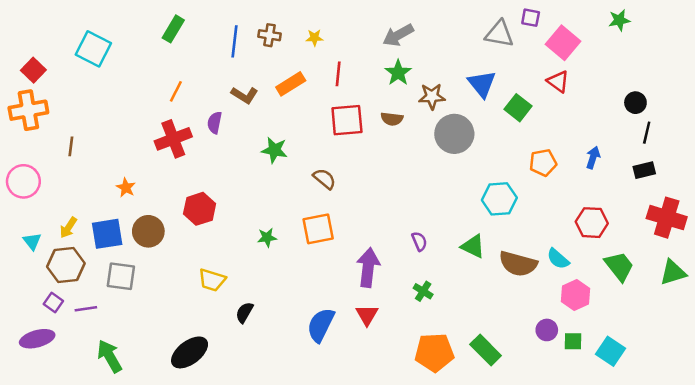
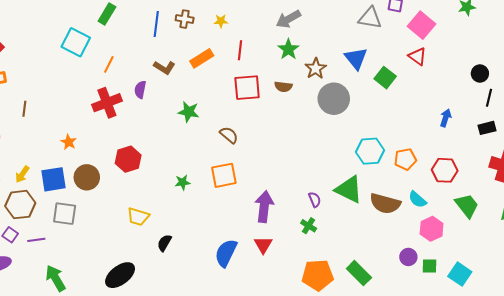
cyan square: (93, 49) -> (76, 42), moved
brown star: (432, 96) -> (316, 68), turned -30
orange pentagon: (543, 163) -> (405, 159), moved
purple semicircle: (419, 241) -> (315, 200), moved
green triangle: (473, 246) -> (349, 189), size x1.4

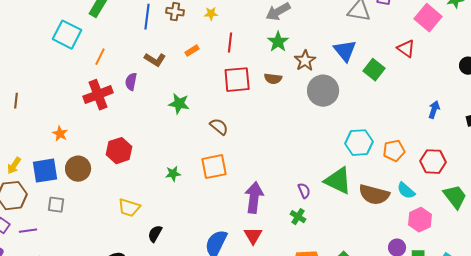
pink square: (421, 25) -> (428, 18), moved
orange rectangle: (202, 58) -> (192, 51), size x0.6
gray square: (65, 214) -> (56, 205), size x0.7

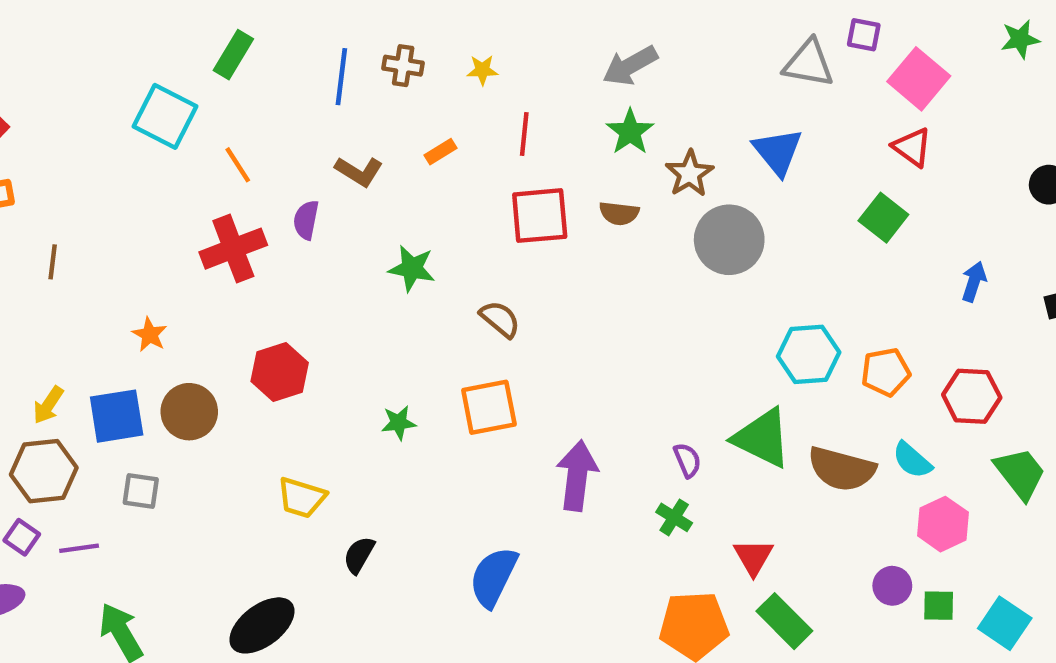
pink square: (428, 18) -> (919, 79), moved
orange line: (100, 57) -> (238, 165), turned -60
green square: (374, 70) -> (883, 218), moved
red triangle: (253, 236) -> (753, 557), moved

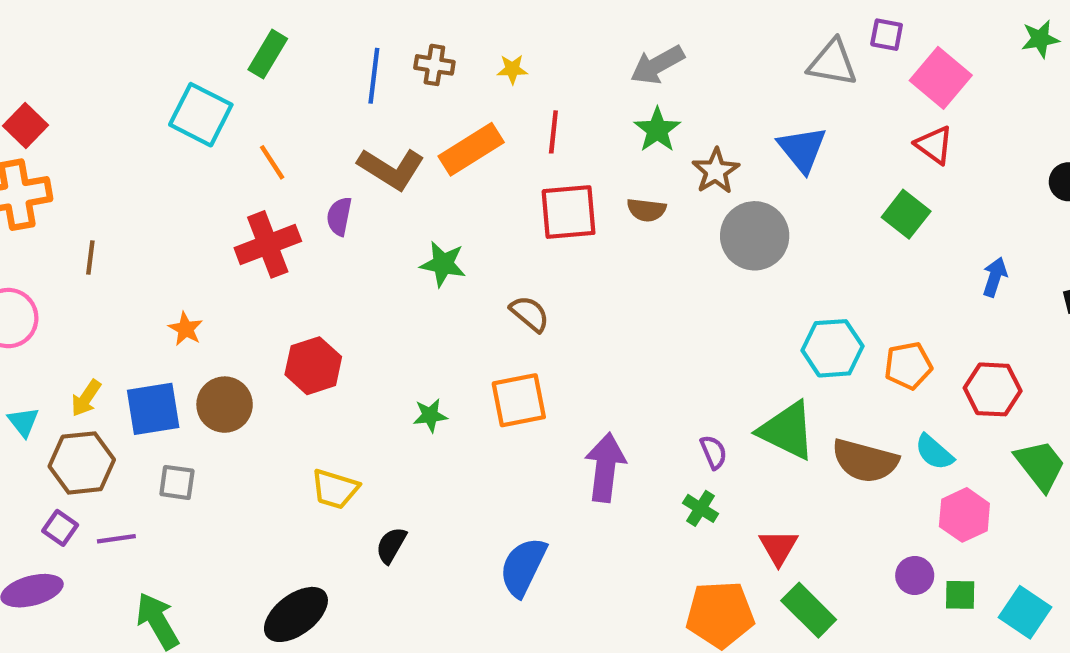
orange rectangle: (441, 152) -> (471, 149), size x2.0
brown L-shape: (359, 171) -> (391, 169), size x1.4

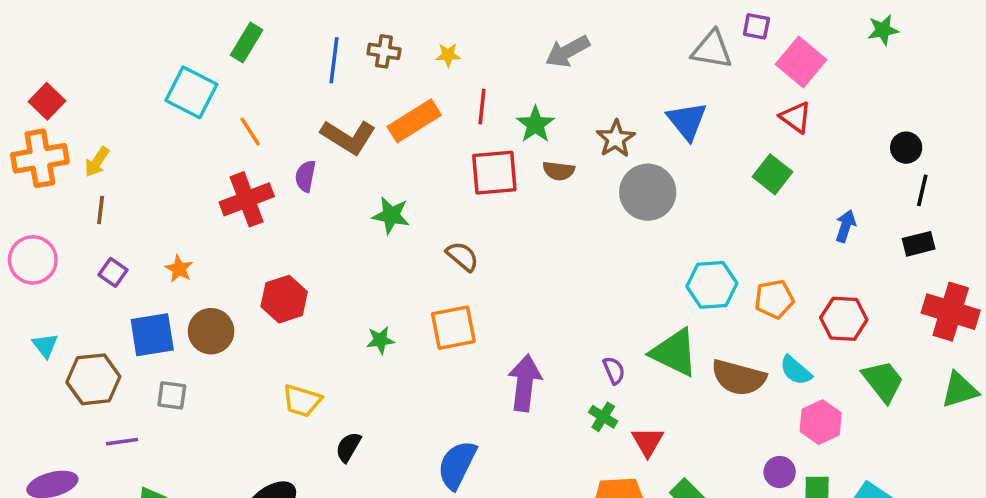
green star: (657, 130) -> (535, 124), moved
yellow arrow: (86, 398) -> (97, 162), moved
purple square: (60, 528) -> (113, 272), moved
red triangle: (778, 547) -> (648, 442), moved

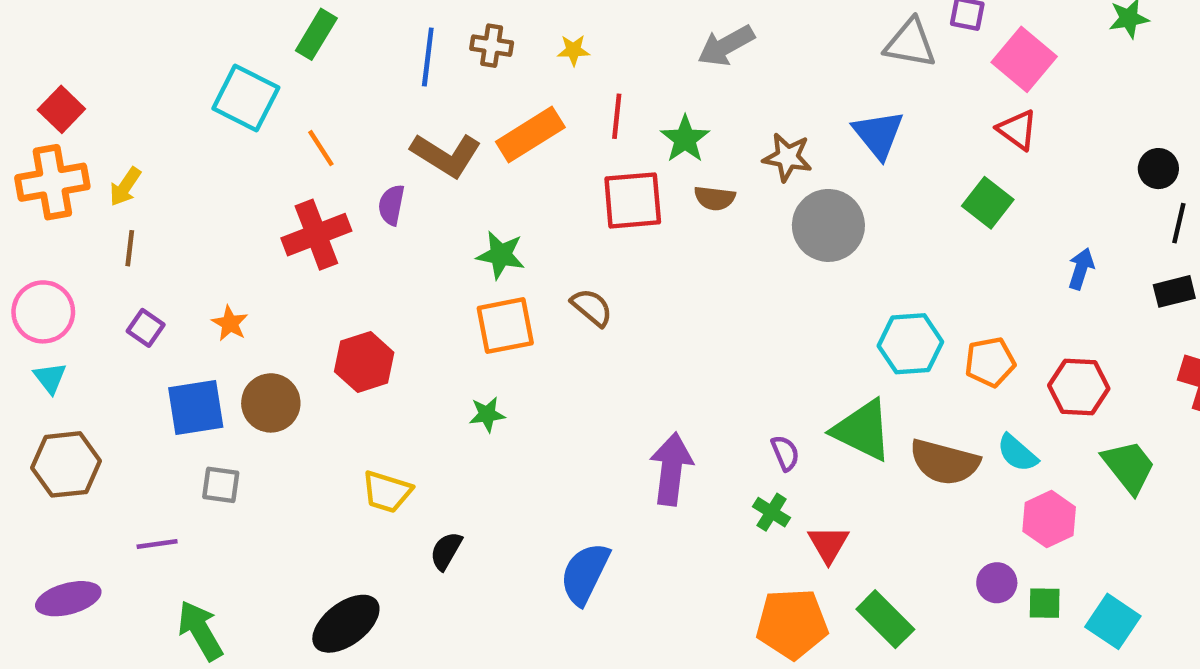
brown star: (616, 139) -> (787, 157), turned -30
orange square: (453, 328) -> (505, 326), moved
cyan triangle: (45, 345) -> (50, 378), moved
brown hexagon: (93, 379) -> (66, 464), moved

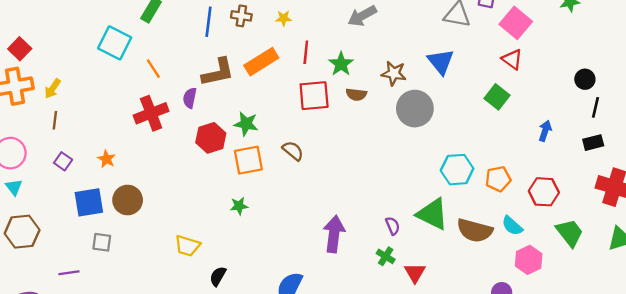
brown L-shape: (446, 155) -> (218, 72), turned -44
red hexagon: (364, 362) -> (211, 138), moved

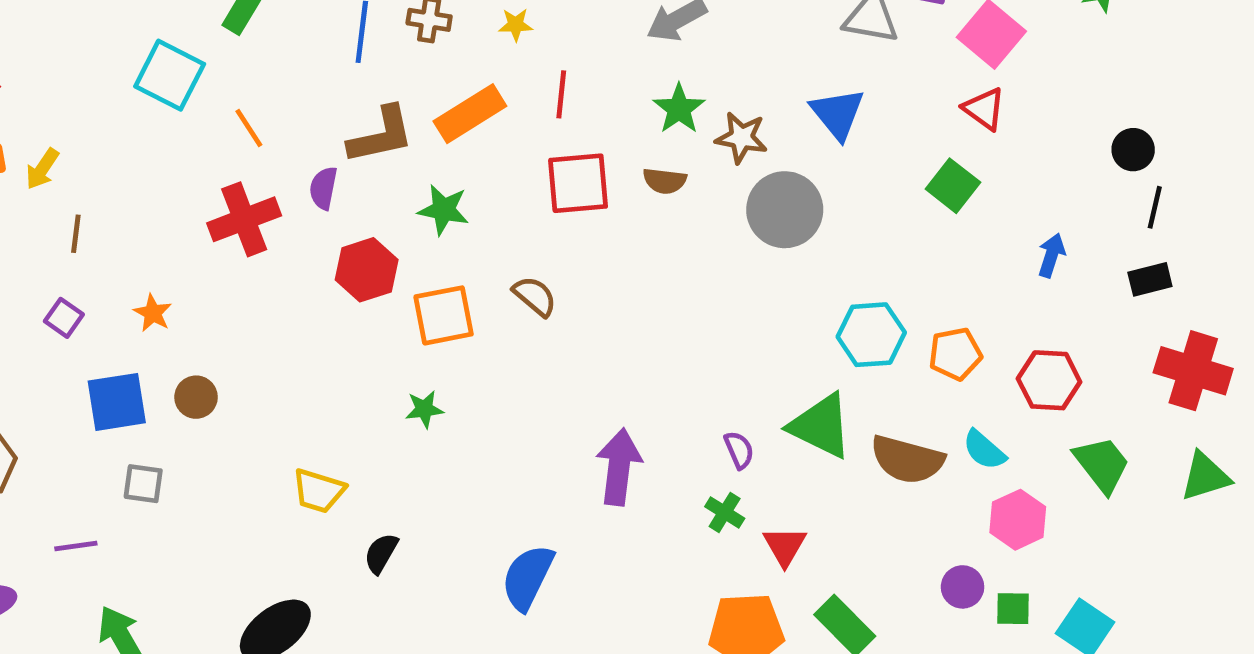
green star: (341, 64) -> (679, 109), moved
brown line: (55, 120) -> (76, 234), moved
green star: (246, 124) -> (444, 210), moved
brown circle: (128, 200) -> (196, 397), size x0.7

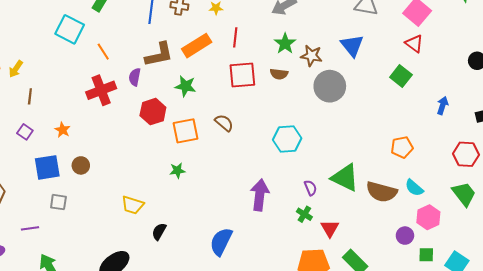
cyan hexagon: (871, 335) -> (287, 139), moved
red hexagon: (1049, 380) -> (466, 154), moved
purple circle: (963, 587) -> (405, 236), moved

